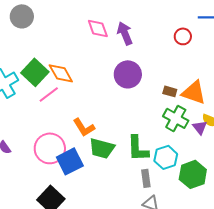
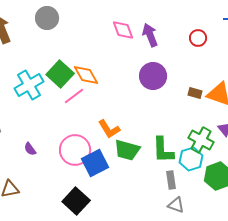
red circle: (183, 36) -> (198, 38), moved
green cross: (176, 118) -> (201, 140), moved

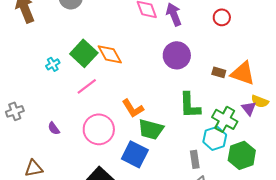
cyan cross: (29, 85) -> (53, 64), size x0.5
pink line: (74, 96) -> (87, 86), moved
green L-shape: (163, 150) -> (190, 105), moved
blue square: (95, 163) -> (135, 154), moved, turned -36

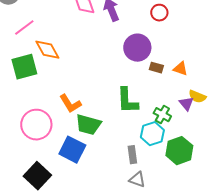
green square: (84, 53) -> (24, 67), moved, turned 32
purple circle: (177, 55) -> (137, 48), moved
orange triangle: (243, 73) -> (180, 69), size x0.6
pink line: (87, 86) -> (24, 28), moved
green cross: (225, 119) -> (162, 115), size x0.7

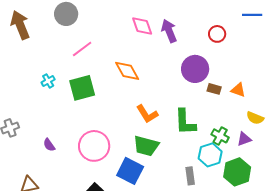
orange diamond: (47, 50) -> (127, 71), moved
orange L-shape: (70, 104) -> (147, 114), moved
purple triangle: (186, 104) -> (244, 139), moved, turned 49

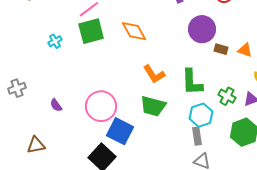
green square: (82, 88) -> (91, 31), moved
cyan hexagon: (210, 155) -> (201, 115), moved
blue square: (130, 171) -> (120, 131), moved

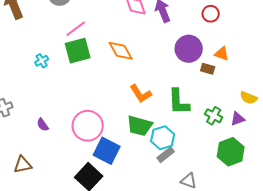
orange triangle: (245, 50) -> (222, 54), moved
cyan hexagon: (201, 115) -> (163, 138), moved
gray rectangle: (197, 136) -> (166, 155), moved, turned 60

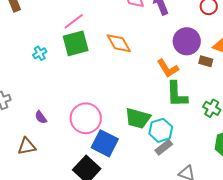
orange L-shape: (141, 94) -> (168, 68), moved
brown triangle: (23, 165) -> (27, 146), moved

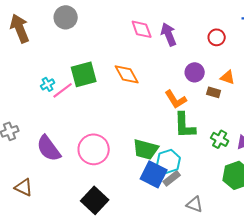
pink line: (74, 21) -> (63, 90), moved
purple circle: (187, 41) -> (195, 72), size x0.7
purple semicircle: (41, 117) -> (49, 148), size x2.0
blue square: (105, 143) -> (154, 174), moved
brown triangle: (27, 146) -> (24, 187), moved, turned 36

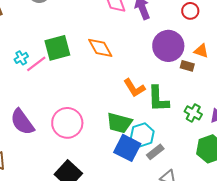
purple circle: (195, 72) -> (168, 46), size x1.6
orange L-shape: (176, 99) -> (134, 88), moved
gray rectangle: (172, 178) -> (155, 152), moved

